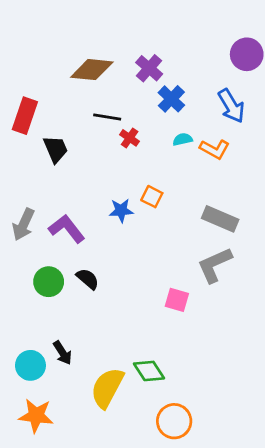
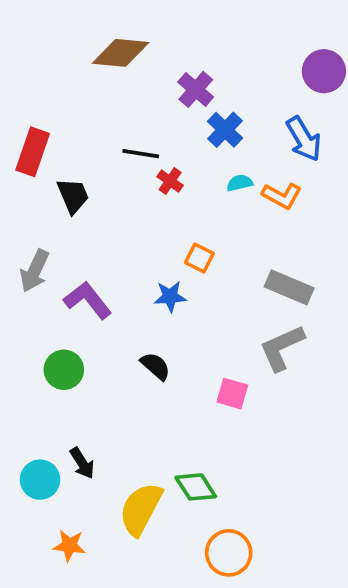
brown diamond: (92, 70) -> (121, 53), moved
blue star: (121, 211) -> (170, 296), moved
gray arrow: (23, 224) -> (35, 271), moved
black semicircle: (88, 279) -> (155, 366), moved
orange star: (36, 416) -> (69, 546), moved, size x0.7

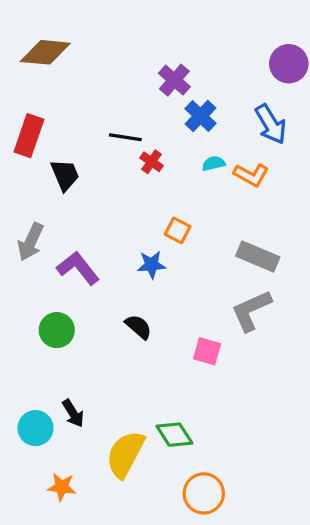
brown diamond: (121, 53) -> (45, 52), moved

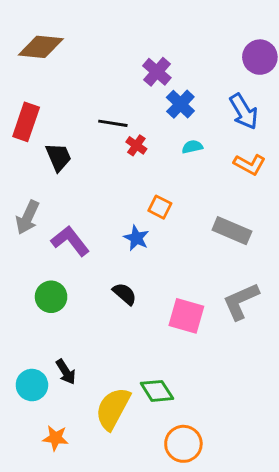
orange L-shape: (251, 175) -> (250, 164), moved
blue star: (152, 265) -> (136, 238), turned 30
gray L-shape: (251, 310) -> (241, 301), moved
pink square: (207, 351) -> (186, 316), size x1.4

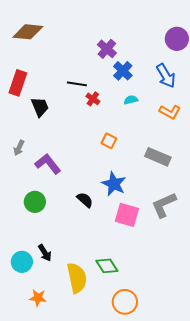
gray arrow: (28, 217) -> (19, 148), size x0.7
blue star: (136, 238) -> (114, 184), moved, size x1.4
yellow semicircle: (113, 409) -> (77, 278), turned 140

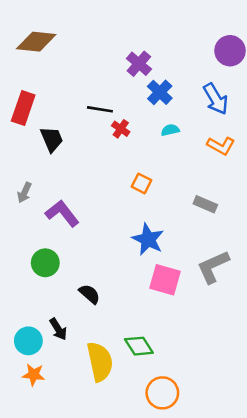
gray rectangle: (158, 157) -> (205, 204), size x0.7
black semicircle: (85, 200) -> (89, 294), moved
orange star: (38, 298) -> (34, 375), moved

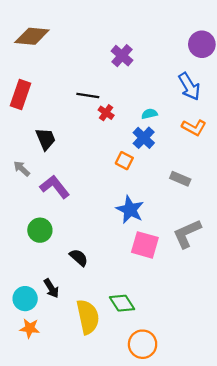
blue cross: (160, 92) -> (144, 138), moved
black trapezoid: (52, 139) -> (46, 139), moved
gray arrow: (24, 193) -> (22, 169), turned 108

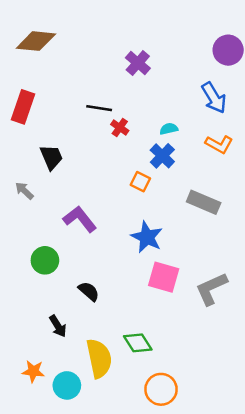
gray rectangle: (180, 179) -> (204, 202), size x1.4
purple L-shape: (55, 187) -> (80, 219), moved
gray L-shape: (187, 234) -> (211, 289), moved
cyan circle: (25, 299) -> (67, 385), moved

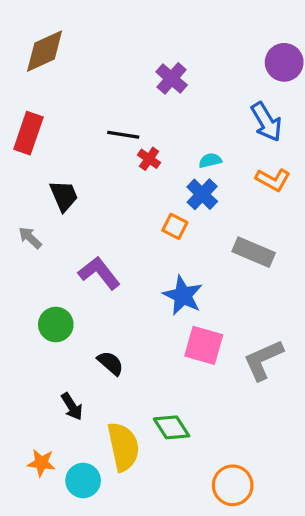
brown diamond: (36, 41) -> (45, 51), turned -30
orange circle: (161, 389) -> (233, 485), moved

